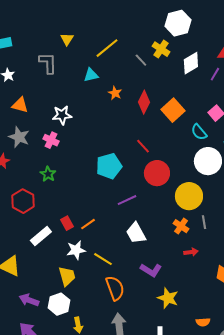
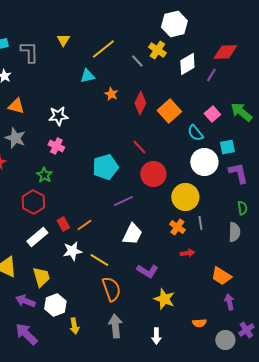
gray L-shape: (48, 63) -> (29, 52), moved
pink cross: (51, 140) -> (56, 146), moved
red hexagon: (23, 201) -> (33, 202), moved
white trapezoid: (136, 233) -> (132, 234), turned -125
yellow trapezoid: (67, 276) -> (41, 277), moved

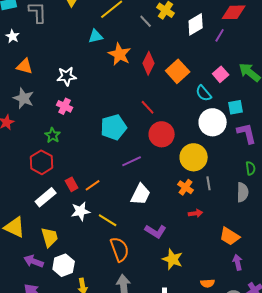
orange star: (111, 94) -> (120, 54), size x1.6

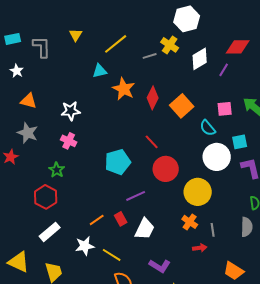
gray line: (146, 21) -> (150, 56), turned -64
pink square: (221, 74) -> (225, 109), turned 35
gray line: (209, 183) -> (213, 230), moved
red rectangle: (72, 184) -> (121, 219), moved

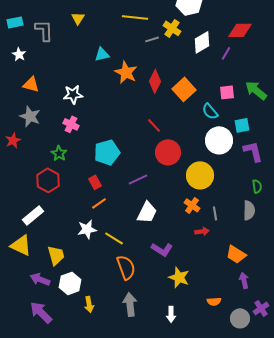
yellow line: (116, 44) -> (135, 17), moved, turned 45
cyan pentagon: (118, 162) -> (107, 152), moved
red rectangle: (121, 219) -> (95, 182), moved
white rectangle: (50, 232) -> (33, 215), moved

